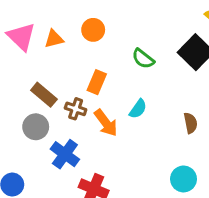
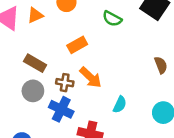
orange rectangle: (97, 82) -> (77, 45), turned 48
brown cross: (76, 109) -> (65, 83), moved
cyan semicircle: (138, 109) -> (120, 105), moved

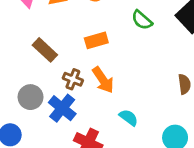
gray circle: (33, 91) -> (31, 97), moved
cyan semicircle: (120, 105) -> (129, 118), turned -91

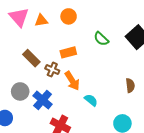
brown cross: (73, 79) -> (52, 70), moved
cyan semicircle: (129, 118) -> (91, 100), moved

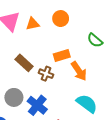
orange arrow: (72, 81) -> (79, 71), moved
cyan semicircle: (91, 100) -> (87, 103), size x1.5

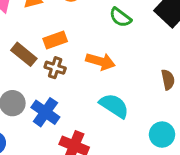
orange rectangle: (62, 55) -> (55, 40), moved
orange arrow: (79, 71) -> (101, 61), turned -36

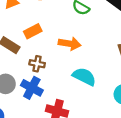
brown cross: (55, 68) -> (37, 64), moved

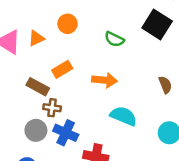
brown cross: (37, 64) -> (52, 108), moved

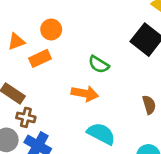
green semicircle: (114, 39) -> (99, 64), moved
orange rectangle: (62, 69) -> (40, 58), moved

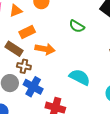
orange rectangle: (40, 58) -> (27, 32), moved
orange arrow: (85, 93) -> (45, 49), moved

